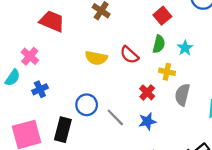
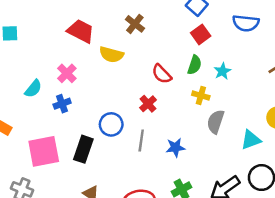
pink cross: (30, 56) -> (67, 73), moved
yellow semicircle: (96, 58) -> (111, 55), moved
red cross: (147, 92) -> (148, 104), moved
gray line: (115, 117) -> (141, 140), turned 48

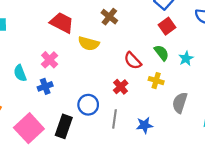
green semicircle: (195, 65) -> (162, 53), turned -56
cyan semicircle: (33, 89) -> (20, 73), turned 119
yellow cross: (201, 96) -> (156, 81), moved
pink square: (44, 151) -> (29, 128), turned -32

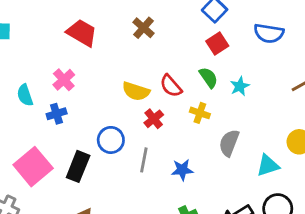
yellow semicircle: (89, 43) -> (136, 91), moved

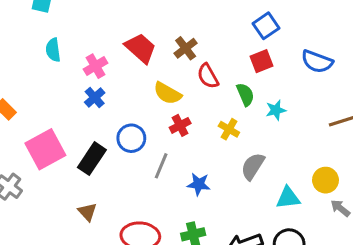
brown cross: (143, 28) -> (186, 48), moved
red trapezoid: (82, 33) -> (141, 48), moved
red semicircle: (171, 86) -> (208, 76), moved
cyan semicircle: (25, 95) -> (53, 50), moved
blue cross: (57, 114) -> (95, 97), moved, turned -36

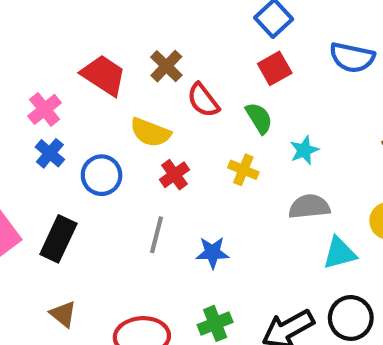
cyan star: (276, 110) -> (304, 150), moved
blue circle: (131, 138) -> (102, 175), moved
gray semicircle: (253, 166) -> (309, 207), moved, turned 60

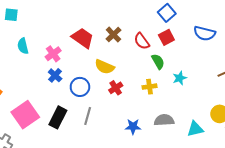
red semicircle: (203, 100) -> (142, 41), moved
yellow cross: (243, 170) -> (149, 87), turned -32
gray semicircle: (309, 207) -> (164, 120), moved
gray line: (157, 235) -> (88, 116), moved

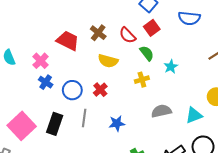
yellow semicircle: (105, 67) -> (108, 61), moved
red cross: (116, 88) -> (100, 90), moved
blue star: (133, 127) -> (117, 123), moved

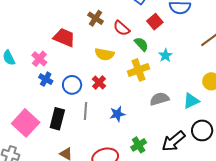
red square: (152, 28) -> (155, 22), moved
brown cross: (98, 33) -> (96, 18), moved
yellow cross: (142, 80) -> (138, 70), size x1.5

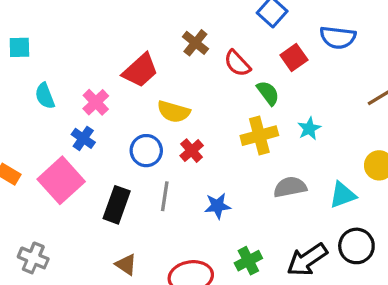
red trapezoid: (64, 38) -> (140, 70), turned 110
yellow semicircle: (104, 54) -> (174, 112), moved
cyan star: (165, 55) -> (309, 129), moved
blue cross: (46, 79) -> (83, 138), moved
pink square: (26, 123) -> (61, 180), moved

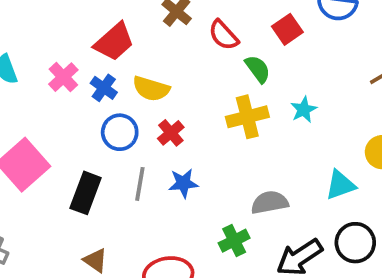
blue cross: (83, 138) -> (104, 88), moved
gray semicircle: (290, 187) -> (270, 202), moved
blue star: (217, 206) -> (183, 183), moved
green cross: (248, 261) -> (234, 241), moved

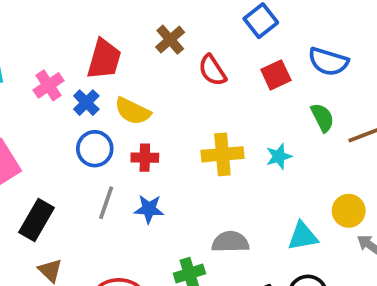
red trapezoid: (114, 42) -> (104, 59), turned -42
green semicircle: (258, 69) -> (322, 118), moved
red cross: (171, 133) -> (145, 158), turned 32
black rectangle: (86, 193) -> (36, 220), moved

